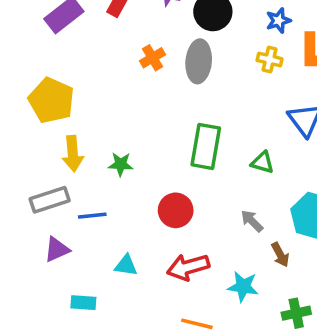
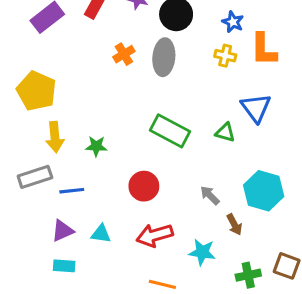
blue star: (278, 21) -> (233, 22), turned -30
green rectangle: (206, 146) -> (170, 131), turned -72
green triangle: (263, 162) -> (225, 132), moved
purple triangle: (57, 249) -> (63, 231), moved

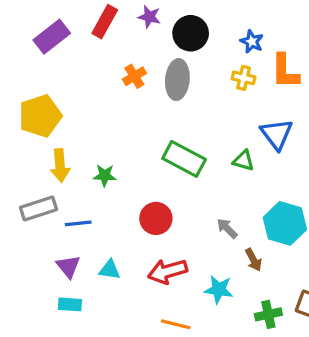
yellow pentagon: (36, 91) -> (40, 116), turned 30
purple triangle: (63, 231) -> (68, 266), turned -45

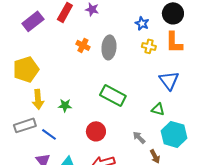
black circle: (191, 33) -> (173, 13), moved
blue star: (252, 42) -> (142, 23), moved
orange cross: (134, 76) -> (83, 45), turned -32
green triangle: (244, 161) -> (158, 109), moved
blue line: (78, 223) -> (49, 134), turned 42

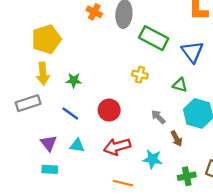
yellow cross: (149, 46) -> (140, 75), moved
yellow pentagon: (26, 69) -> (46, 39), moved
green rectangle: (113, 95) -> (154, 38), moved
blue line: (49, 134) -> (70, 113), moved

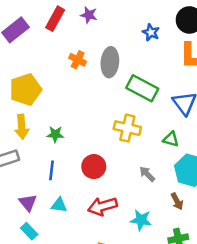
yellow cross: (140, 75) -> (127, 128), size x1.5
blue line: (70, 113) -> (52, 170), turned 60
brown arrow: (176, 139) -> (177, 201), moved
cyan rectangle: (50, 169) -> (29, 231), turned 42

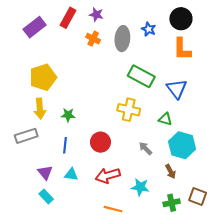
orange cross: (78, 60) -> (93, 39), moved
gray ellipse: (110, 62) -> (122, 39), moved

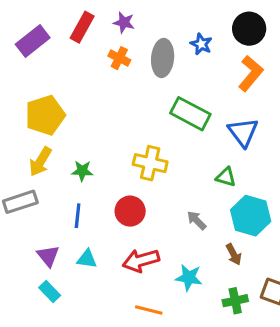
orange L-shape: (182, 49) -> (251, 73), turned -140
yellow arrow: (40, 109) -> (40, 162), turned 36
yellow cross: (129, 110) -> (150, 163), moved

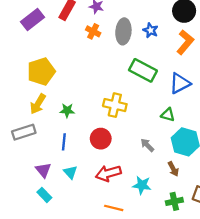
blue star: (201, 44) -> (151, 30), moved
blue triangle: (243, 132) -> (180, 83), turned 40
cyan triangle: (87, 259) -> (70, 172), turned 40

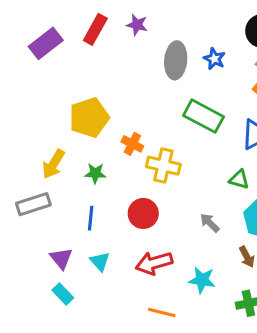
orange cross: (93, 31) -> (132, 144), moved
yellow pentagon: (41, 71) -> (89, 118), moved

